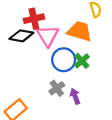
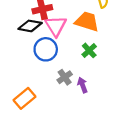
blue circle: (64, 60) -> (46, 49), moved

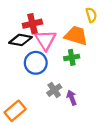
green cross: (89, 50) -> (72, 57), moved, turned 32

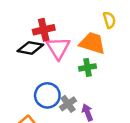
blue circle: (36, 63) -> (47, 95), moved

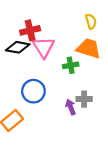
orange trapezoid: (92, 43) -> (89, 48), moved
gray cross: (68, 104) -> (84, 99), moved, turned 35

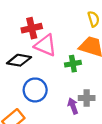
black diamond: (18, 47) -> (19, 60), moved
pink triangle: (44, 47) -> (45, 45), turned -35

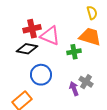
red cross: (32, 28) -> (32, 29), moved
gray cross: (87, 98) -> (86, 82), turned 32

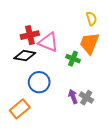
orange trapezoid: (90, 37) -> (89, 43), turned -85
green cross: (74, 52) -> (73, 59), turned 32
gray cross: (86, 82) -> (86, 98), moved

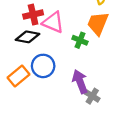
purple arrow: (73, 97) -> (80, 82), size x1.5
gray cross: (86, 98) -> (92, 96), moved
orange rectangle: (20, 109) -> (19, 76), moved

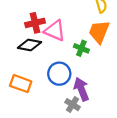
blue circle: (43, 66) -> (59, 74), moved
orange rectangle: (19, 76) -> (21, 84), turned 60
gray cross: (92, 96) -> (73, 105), moved

